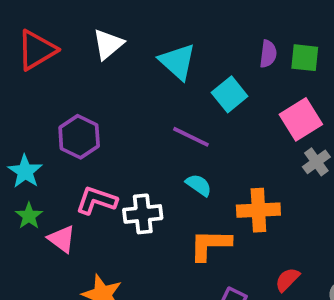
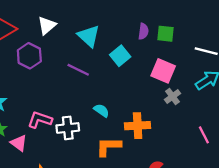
pink square: (301, 119) -> (163, 71), turned -35
purple hexagon: (79, 137) -> (29, 56), moved
purple line: (191, 137) -> (78, 70), moved

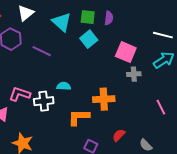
green square: (165, 34) -> (88, 17), moved
purple line: (78, 70) -> (42, 51), moved
gray cross: (172, 97) -> (134, 74), turned 32
cyan semicircle: (101, 110) -> (64, 86), moved, turned -32

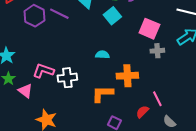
purple line: (42, 51) -> (59, 14), moved
cyan semicircle: (64, 86) -> (102, 55), moved
pink line: (161, 107) -> (157, 99), moved

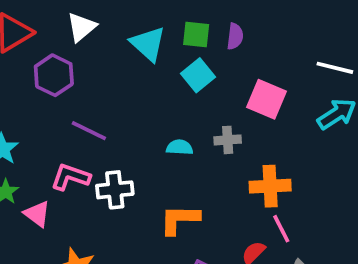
purple line: (59, 14) -> (89, 131), moved
gray cross: (157, 51) -> (228, 140), moved
orange cross: (127, 76) -> (270, 186), moved

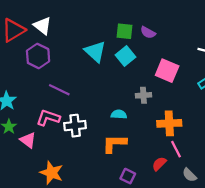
white triangle: (82, 27) -> (43, 26), moved, turned -42
purple semicircle: (235, 36) -> (148, 32), turned 112
cyan triangle: (148, 44) -> (95, 52), moved
cyan semicircle: (180, 147) -> (119, 114), moved

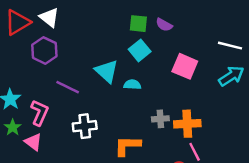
cyan triangle: (95, 52) -> (107, 71), moved
gray cross: (143, 95) -> (160, 119), moved
cyan semicircle: (119, 114) -> (132, 85), moved
pink L-shape: (48, 118) -> (39, 113), moved, turned 95

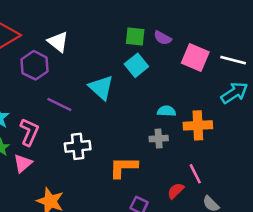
white triangle: (49, 17) -> (58, 42), moved
pink square: (185, 66) -> (195, 57), moved
cyan semicircle: (132, 85) -> (166, 111), moved
orange cross: (187, 124) -> (198, 125), moved
pink triangle: (33, 142) -> (23, 163), turned 42

